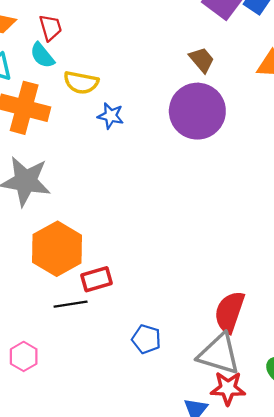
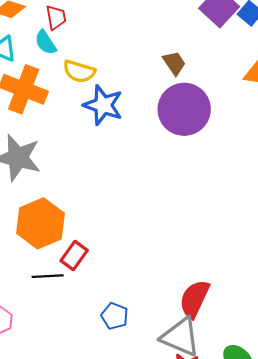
brown trapezoid: (202, 60) -> (174, 63), moved
blue star: (111, 116) -> (103, 105), size x1.6
red rectangle: (96, 279) -> (74, 256), turned -44

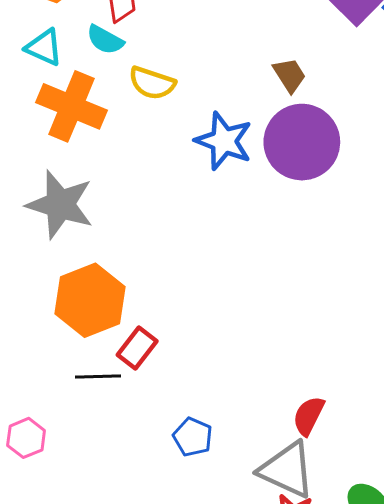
cyan semicircle: (46, 42) -> (105, 40), turned -30
blue star: (103, 105) -> (224, 141), moved
red semicircle: (194, 299) -> (309, 416), size x0.7

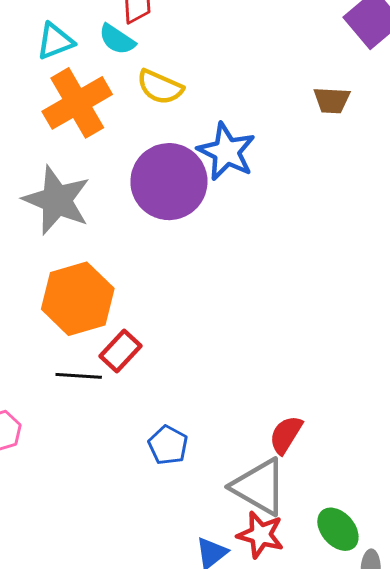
cyan triangle: (44, 47) -> (55, 41), turned -51
brown trapezoid: (290, 75) -> (332, 100), moved, turned 120
orange cross: (71, 106) -> (77, 103), turned 32
purple circle: (302, 142) -> (169, 182), moved

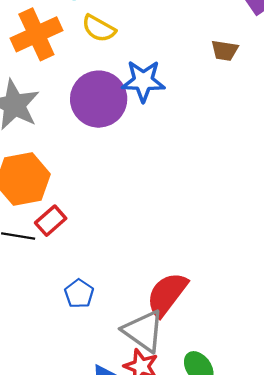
blue star: (227, 152) -> (143, 81), turned -30
red semicircle: (286, 435) -> (167, 294), size x1.6

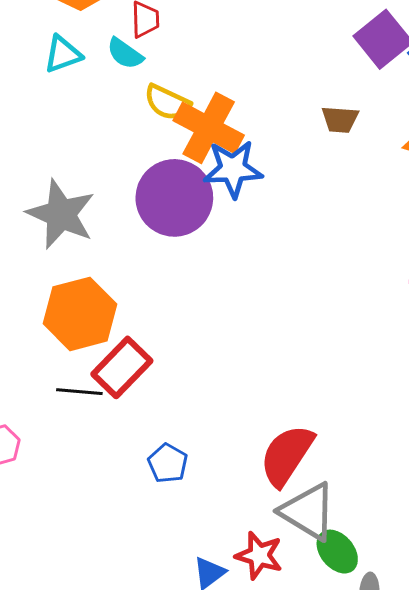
orange cross: (36, 34) -> (209, 128), moved, turned -33
red rectangle: (51, 221) -> (122, 367), size x1.4
gray triangle: (144, 331) -> (308, 512), moved

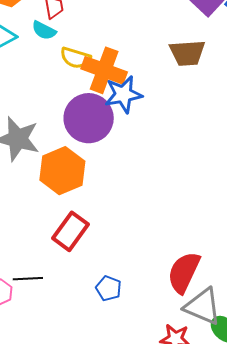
brown trapezoid: (340, 119) -> (187, 53), size x1.5
orange hexagon: (80, 314) -> (62, 171), moved
black line: (79, 392) -> (28, 279), moved

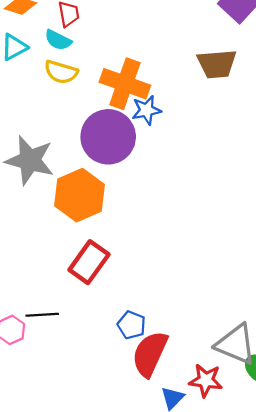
yellow semicircle: (75, 58) -> (61, 72), moved
blue star: (123, 94) -> (146, 110), size x0.7
red semicircle: (184, 272) -> (150, 354), moved

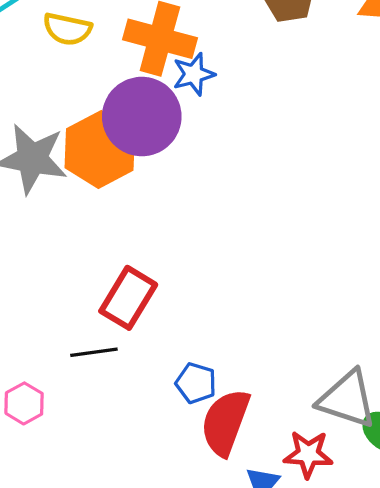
orange hexagon: (79, 195) -> (100, 150), moved
black line: (42, 315) -> (94, 352), moved

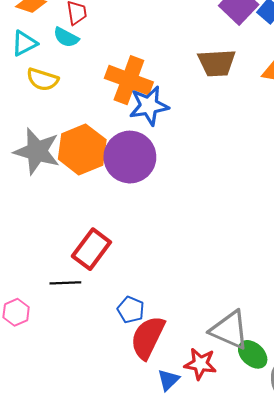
yellow semicircle: (67, 29) -> (43, 79), moved
blue star: (194, 74) -> (149, 106), size x1.4
purple circle: (142, 117) -> (130, 157), moved

